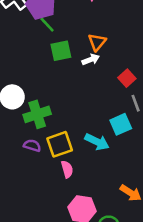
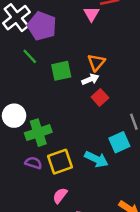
green line: (47, 25) -> (30, 56), moved
red square: (127, 78) -> (100, 97), moved
pink semicircle: (67, 169) -> (60, 196), moved, turned -126

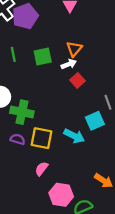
purple pentagon: (42, 26) -> (25, 16), turned 30
green line: (30, 56) -> (13, 54), moved, turned 32
green cross: (38, 133) -> (22, 112), turned 30
yellow square: (60, 162) -> (42, 138), turned 30

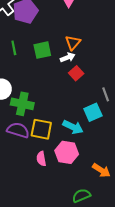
purple semicircle: (18, 139) -> (18, 130), size x1.5
pink semicircle: (42, 169) -> (41, 159), turned -48
pink hexagon: (61, 195) -> (67, 152), moved

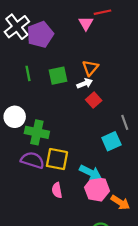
cyan arrow: (73, 127) -> (90, 172), moved
pink hexagon: (67, 152) -> (97, 189), moved

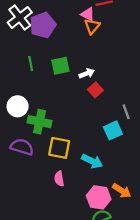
pink triangle: (86, 23) -> (88, 14), turned -32
orange triangle: (90, 68) -> (92, 26), moved
purple semicircle: (32, 160) -> (22, 147), moved
pink hexagon: (97, 189) -> (99, 197), moved

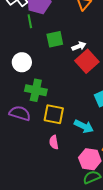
green line: (31, 64) -> (30, 21), moved
red square: (95, 90) -> (87, 61), size x1.6
white circle: (18, 106) -> (22, 62), moved

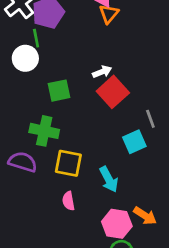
green square: (55, 39) -> (59, 91), moved
white circle: (22, 62) -> (25, 58), moved
cyan arrow: (84, 126) -> (109, 179), turned 36

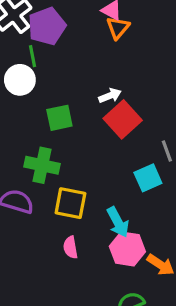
pink hexagon: (117, 224) -> (127, 249), moved

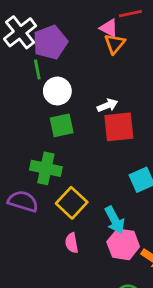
white circle: (20, 80) -> (57, 91), moved
red square: (123, 119) -> (119, 127), turned 36
yellow square: (70, 203) -> (72, 203), turned 32

